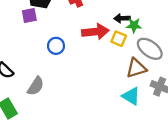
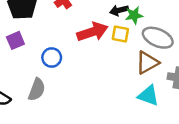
purple square: (29, 15) -> (15, 40), moved
gray semicircle: (36, 86) -> (37, 90), moved

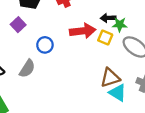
purple square: (15, 40) -> (18, 25), turned -32
brown triangle: (147, 63) -> (110, 78), moved

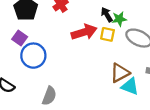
black arrow: (108, 18) -> (107, 15), turned 72
blue circle: (45, 45) -> (33, 56), moved, size x1.5
gray semicircle: (27, 69) -> (49, 96), moved

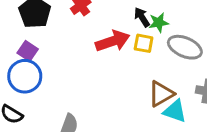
blue circle: (33, 56) -> (25, 76), moved

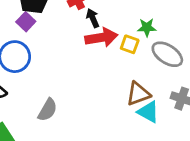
black arrow: (142, 17) -> (93, 18), moved
purple square: (28, 51) -> (26, 22), moved

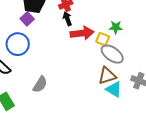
black arrow: (93, 18) -> (67, 19), moved
gray ellipse: (167, 54) -> (112, 54), moved

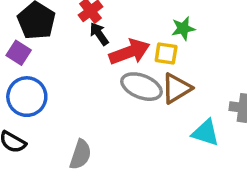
purple square: (27, 19) -> (19, 53), moved
gray ellipse: (112, 54) -> (142, 87), moved
brown triangle: (107, 76) -> (176, 88), moved

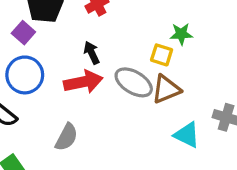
black arrow: (99, 34) -> (92, 53), moved
red arrow: (129, 52) -> (83, 82), moved

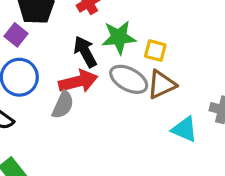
green star: (181, 34) -> (119, 37), moved, size x1.5
black arrow: (92, 53) -> (85, 52), size x1.4
gray semicircle: (66, 137) -> (63, 105), moved

